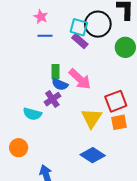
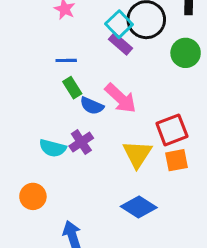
cyan square: (79, 27) -> (119, 24), turned 30
blue line: (45, 36) -> (66, 60), moved
green rectangle: (56, 72) -> (72, 88), moved, turned -32
purple cross: (52, 99) -> (81, 142), moved

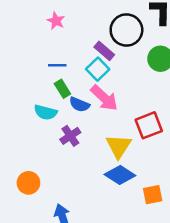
cyan square: (119, 24) -> (98, 69), moved
cyan semicircle: (53, 148) -> (45, 112), moved
orange square: (176, 160) -> (153, 195), moved
blue diamond: (139, 207) -> (120, 175), moved

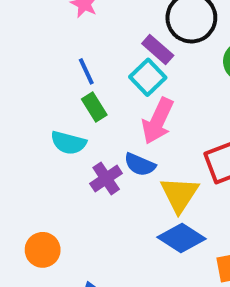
blue line: (57, 65) -> (86, 71), turned 66
pink arrow: (104, 98) -> (158, 121), turned 72
blue semicircle: (79, 104) -> (140, 165), moved

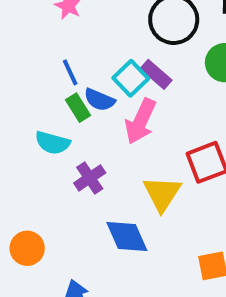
purple rectangle: (158, 50) -> (156, 74), moved
blue semicircle: (140, 165) -> (99, 100), moved
blue diamond: (181, 238) -> (127, 237), moved, turned 33

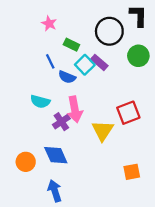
green rectangle: (78, 108) -> (71, 45), moved, turned -32
pink arrow: (140, 121) -> (75, 109), moved, turned -35
blue diamond: (127, 237) -> (56, 155), moved

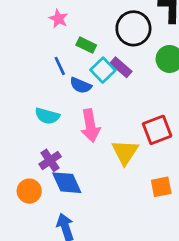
purple cross: (61, 122) -> (50, 160), moved
orange square: (132, 172) -> (161, 187), moved

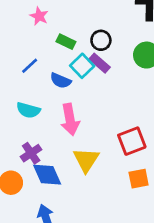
black circle: (133, 28) -> (101, 40), moved, size x0.6
blue line: (60, 66) -> (30, 66), moved, turned 72
red square: (157, 130) -> (132, 141), moved
yellow triangle: (125, 152) -> (86, 160), moved

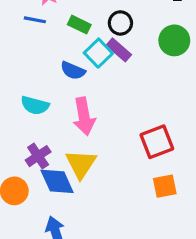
blue line: (30, 66) -> (35, 20), moved, turned 54
yellow triangle: (86, 160) -> (81, 164), moved

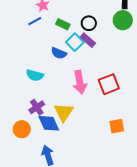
blue line: (35, 20) -> (35, 21), turned -40
green circle: (174, 40) -> (123, 20), moved
pink arrow: (84, 116) -> (80, 82), moved
red square: (157, 142) -> (109, 84), moved

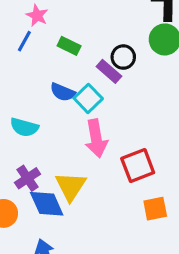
blue line: (35, 21) -> (24, 41), turned -32
black circle: (89, 23) -> (123, 57), moved
cyan square: (75, 42) -> (88, 98), moved
red square: (109, 84) -> (138, 166), moved

